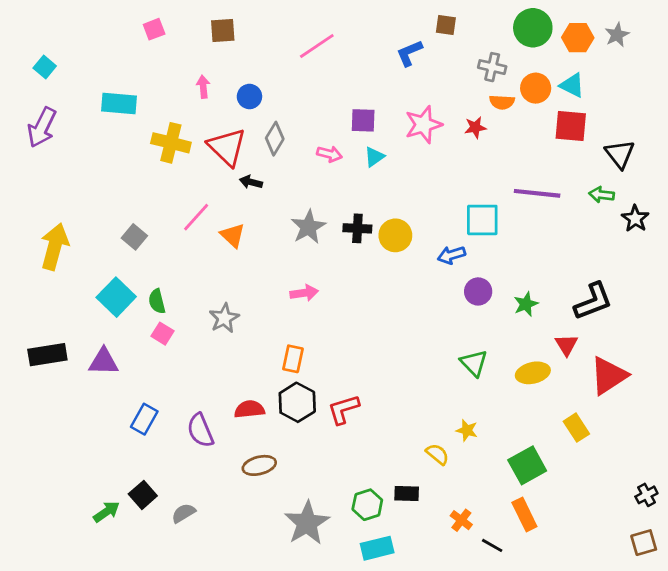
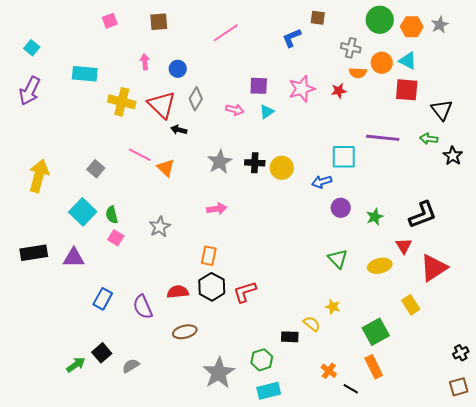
pink line: (196, 217) -> (140, 155), turned 75
black rectangle: (407, 493) -> (290, 337), moved

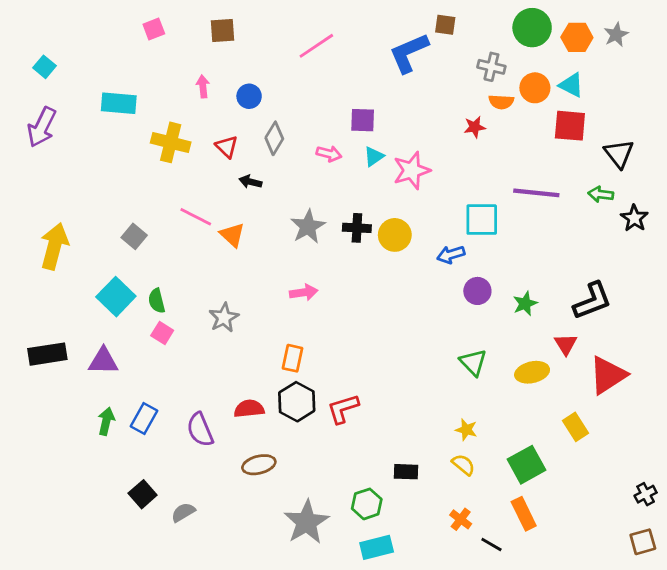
blue L-shape: (292, 38) -> (409, 53), size x1.5
pink star: (302, 89) -> (412, 170), moved
red triangle: (162, 105) -> (227, 147), size x0.6
yellow semicircle: (312, 324) -> (463, 465), moved
green arrow: (76, 365) -> (106, 421), moved, turned -42

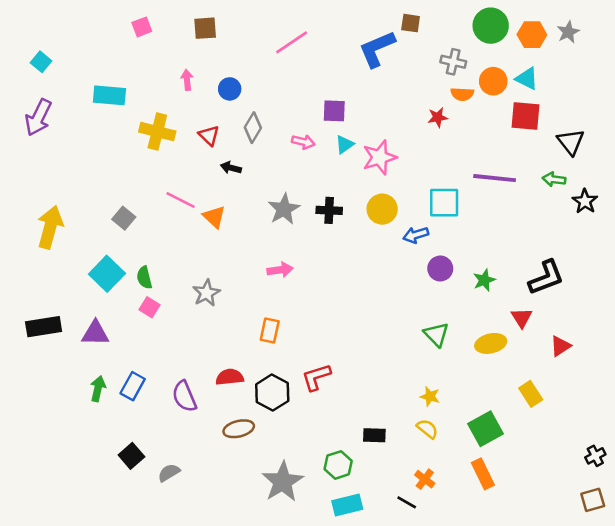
yellow circle: (395, 235) -> (382, 209), moved
red triangle: (608, 375) -> (560, 346), size x0.6
black hexagon: (297, 402) -> (272, 393), moved
black line: (491, 545) -> (407, 502), moved

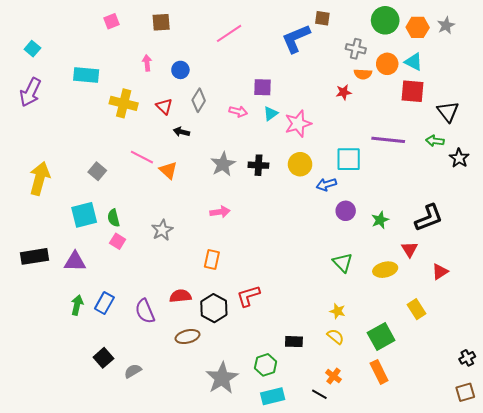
cyan square: (107, 274) -> (84, 215), turned 32

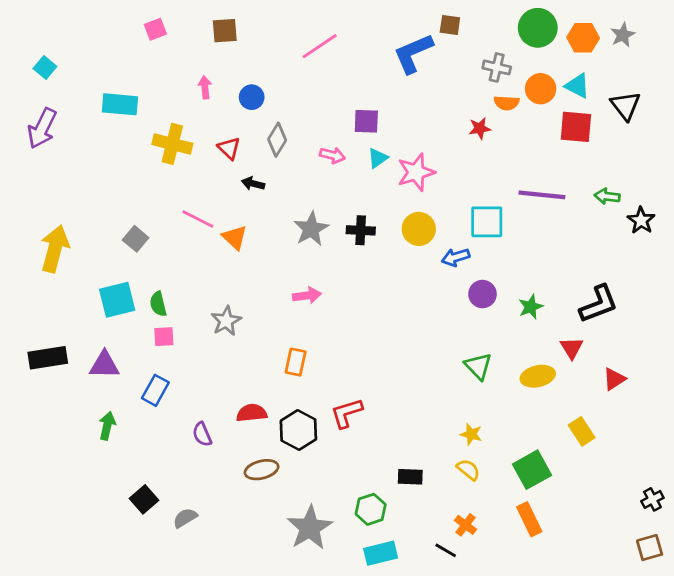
black triangle: (448, 111) -> (626, 106), moved
pink square: (118, 241) -> (164, 337), turned -35
blue rectangle: (104, 303) -> (155, 390), moved
purple semicircle: (145, 311) -> (202, 434), size x0.7

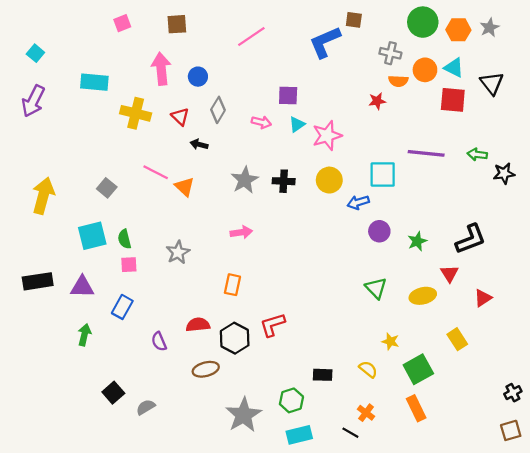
pink arrow: (205, 87) -> (161, 69), size x1.8
black star: (641, 220) -> (504, 173), turned 30
yellow star: (471, 434) -> (390, 341), moved

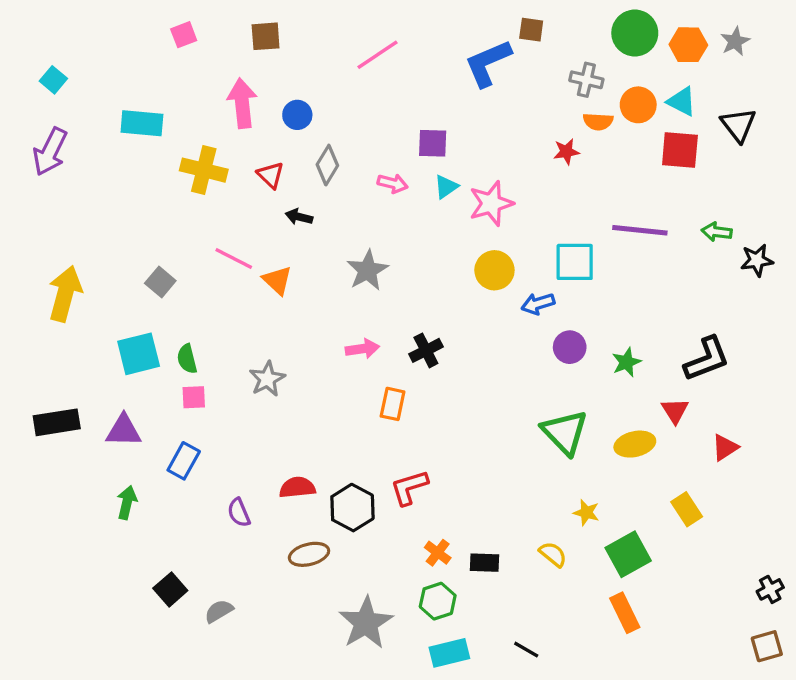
black cross: (284, 181) -> (426, 350), moved, turned -30
orange rectangle: (232, 285) -> (393, 404), moved
green triangle: (376, 288) -> (565, 432), size x1.4
orange cross: (366, 413) -> (438, 553), moved

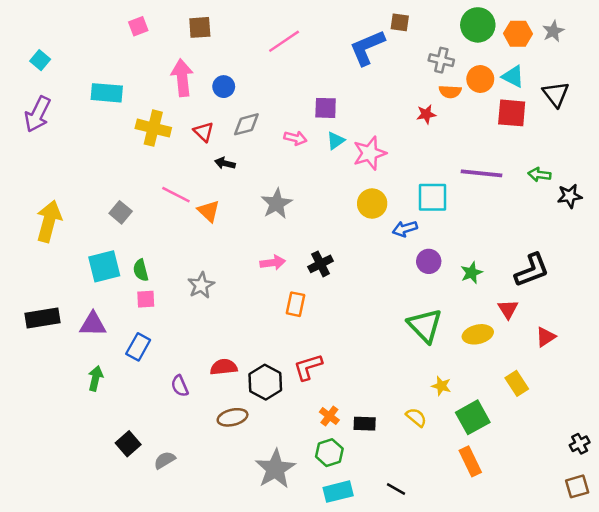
gray diamond: (327, 165) -> (246, 124), turned 44

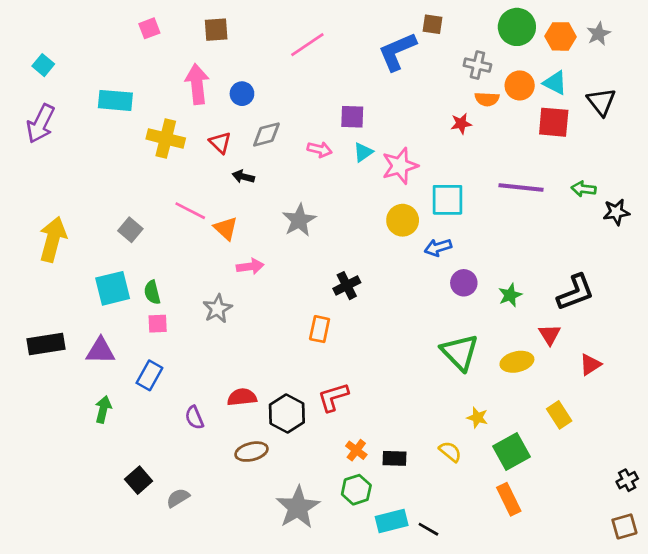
cyan square: (432, 197) -> (447, 200), moved
pink arrow: (273, 263) -> (250, 266), moved
cyan rectangle: (338, 492) -> (392, 521), moved

